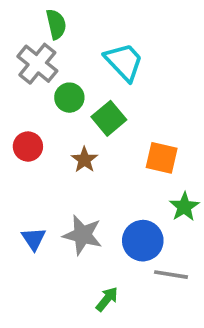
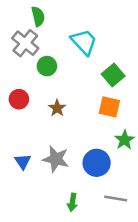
green square: (109, 118) -> (113, 75), moved
gray line: (171, 275) -> (116, 198), moved
green arrow: (107, 299) -> (72, 202), turned 150

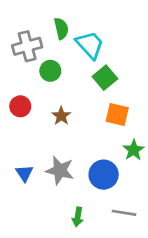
green semicircle: (38, 16) -> (61, 29), moved
gray cross: (25, 43) -> (27, 46), turned 36
green square: (113, 75) -> (105, 78), moved

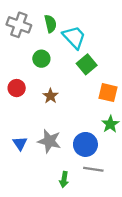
gray cross: (27, 46) -> (19, 25), moved, turned 35
orange square: (117, 115) -> (108, 93), moved
gray line: (124, 213) -> (93, 169), moved

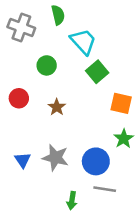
green semicircle: (50, 24) -> (58, 15), moved

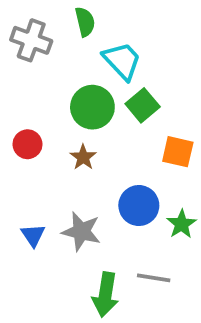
green circle: (47, 65) -> (92, 107), moved, size x1.5
green star: (124, 139) -> (182, 224), moved
blue circle: (96, 161) -> (139, 206), moved
green arrow: (72, 201) -> (105, 295), size x1.6

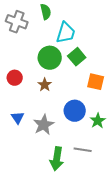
cyan trapezoid: (122, 61) -> (66, 33), turned 60
gray star: (81, 231) -> (44, 125), turned 30
blue triangle: (33, 235) -> (18, 118), moved

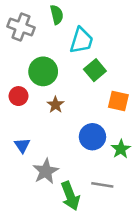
green circle: (50, 58) -> (43, 71), moved
gray star: (44, 125) -> (46, 171), moved
green arrow: (57, 159) -> (70, 196), turned -30

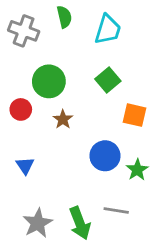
cyan trapezoid: (81, 41) -> (108, 29), moved
gray star: (46, 171) -> (38, 223), moved

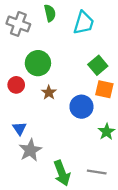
green square: (108, 80) -> (98, 65), moved
blue circle: (105, 156) -> (81, 107), moved
gray line: (116, 211) -> (97, 172), moved
gray star: (38, 223) -> (30, 150), moved

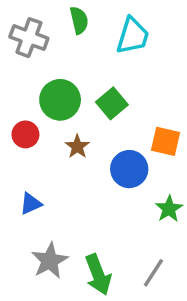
green square: (98, 65) -> (112, 103), moved
blue triangle: (19, 128) -> (31, 204), turned 40
gray star: (30, 150) -> (50, 261), moved
gray line: (97, 172) -> (153, 273), turned -66

